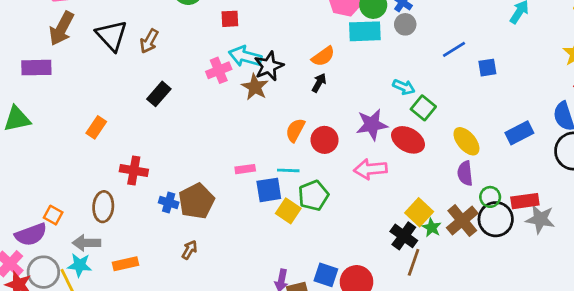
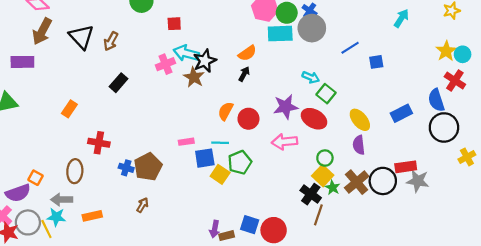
gray circle: (405, 24) -> (312, 28), size x1.6
green circle: (490, 197) -> (325, 158), moved

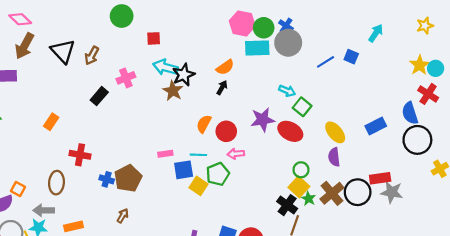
blue square: (376, 62) -> (351, 57), moved, turned 32
pink cross: (165, 64) -> (126, 78), moved
pink arrow: (285, 142) -> (236, 154), moved, size x0.7

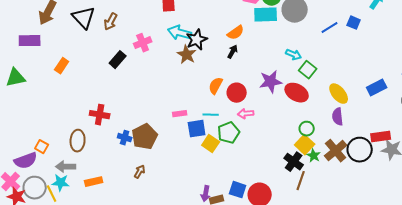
orange rectangle: (51, 122) -> (62, 66), moved

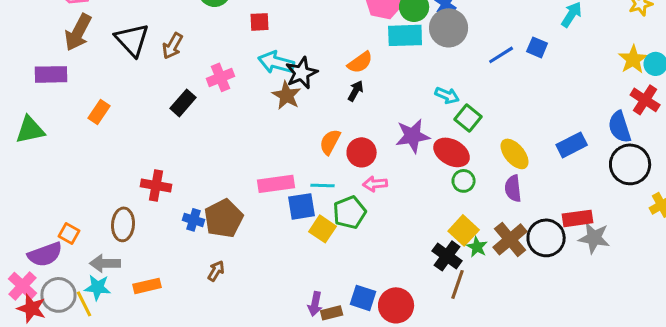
pink rectangle: (180, 114) -> (276, 184), size x1.6
green circle: (307, 129) -> (464, 181), moved

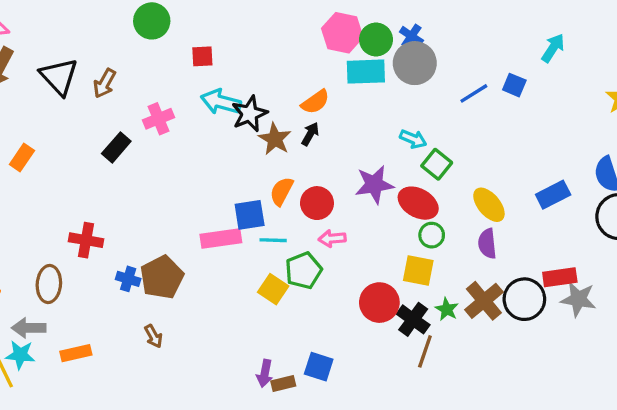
brown star: (287, 95) -> (275, 139), moved
blue square: (302, 206) -> (250, 215), moved
yellow square: (464, 230) -> (418, 271), moved, turned -32
brown arrow: (216, 271) -> (153, 336), turned 120
red circle: (396, 305) -> (379, 303), moved

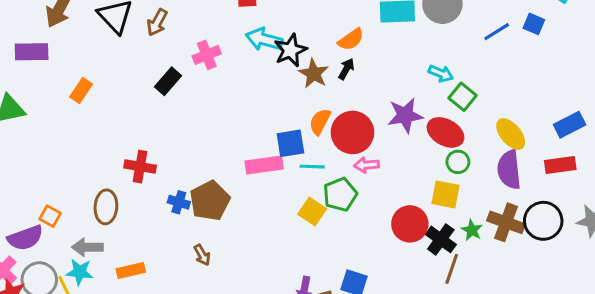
red circle: (317, 203) -> (352, 132), size x1.4
purple semicircle: (487, 244) -> (509, 170), size x1.4
red rectangle: (560, 277) -> (560, 165), moved
brown cross: (484, 301) -> (506, 222), turned -30

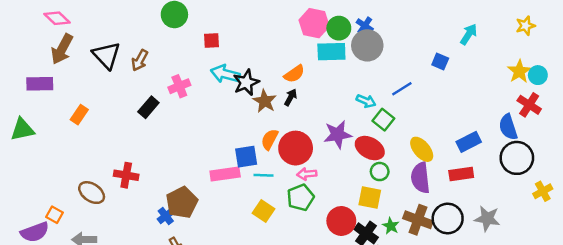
blue line: (497, 32) -> (402, 89), moved
green pentagon: (340, 194) -> (301, 197), moved
blue cross: (179, 202) -> (166, 216), moved, turned 35
brown ellipse: (106, 207) -> (92, 193), moved, turned -60

